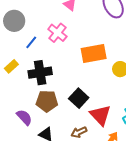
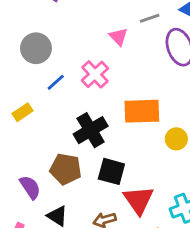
black cross: (40, 73) -> (91, 130), moved, turned -30
black square: (79, 98) -> (111, 171), turned -36

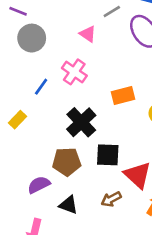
gray circle: (36, 48) -> (32, 38), moved
orange rectangle: (142, 111) -> (123, 96), size x0.7
purple semicircle: (30, 187) -> (39, 185), turned -70

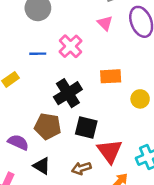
pink triangle: (88, 34) -> (105, 23), moved
blue line: (41, 87) -> (38, 54), turned 42
purple semicircle: (39, 185) -> (18, 142), turned 40

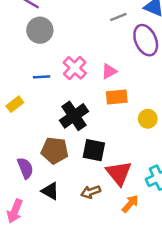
pink triangle: (105, 23) -> (109, 71), moved, turned 49
purple semicircle: (18, 142) -> (25, 168), turned 45

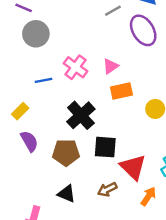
purple semicircle: (25, 168) -> (29, 141), moved

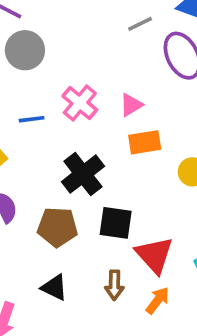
brown arrow: (107, 189) -> (114, 285), turned -66
orange arrow: (148, 196) -> (158, 300), moved

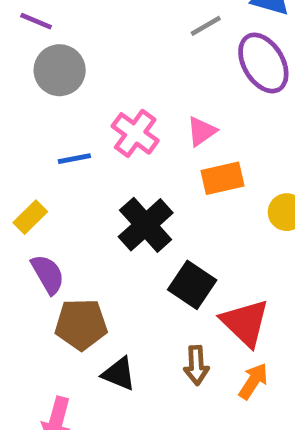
black square: (116, 223) -> (192, 285), turned 30
brown pentagon: (57, 227) -> (81, 324), moved

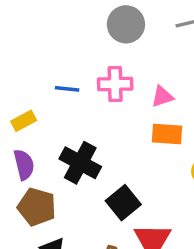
gray circle: (60, 70) -> (126, 24), moved
pink cross: (135, 133) -> (115, 84), turned 36
black cross: (146, 225) -> (80, 163), moved, turned -36

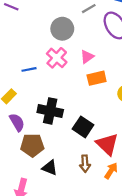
gray circle: (126, 24) -> (62, 29), moved
pink cross: (115, 84) -> (57, 58), turned -30

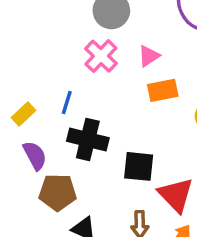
blue line: (29, 69) -> (67, 102), moved, turned -64
black square: (83, 127) -> (139, 166), turned -30

